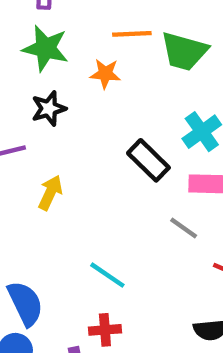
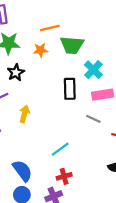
green trapezoid: (184, 51) -> (72, 45), moved
black rectangle: (148, 160) -> (70, 89), turned 55
cyan line: (107, 275) -> (60, 149), turned -60

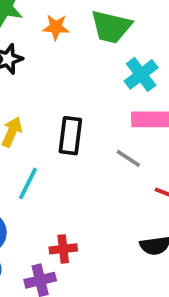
black rectangle: (70, 89) -> (70, 136), moved
cyan line: (60, 149) -> (28, 183), moved, turned -36

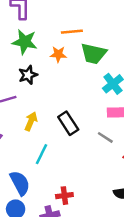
black rectangle: (70, 136) -> (68, 123), turned -40

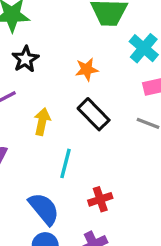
orange star: (58, 54) -> (87, 69), moved
red cross: (64, 196) -> (100, 199), moved

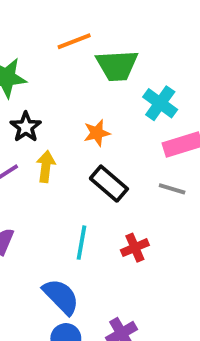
yellow arrow: (42, 122) -> (46, 167), moved
red cross: (100, 199) -> (135, 248), moved

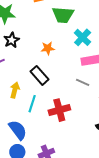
yellow arrow: (46, 167) -> (15, 90), moved
black rectangle: (109, 184) -> (39, 75), moved
red cross: (135, 248) -> (59, 110), size x1.5

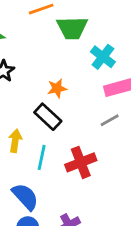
orange star: (48, 48) -> (57, 88), moved
gray line: (83, 82) -> (110, 120), turned -48

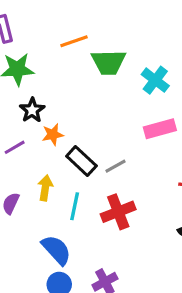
cyan cross: (103, 57) -> (155, 80), moved
orange star: (57, 88) -> (53, 135), moved
gray line: (110, 120) -> (115, 166), moved

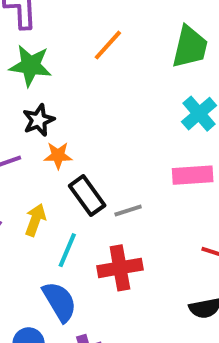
orange line: (74, 41) -> (108, 45), turned -40
green trapezoid: (109, 62) -> (190, 47), moved, turned -87
blue semicircle: (56, 250) -> (60, 302), moved

